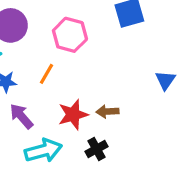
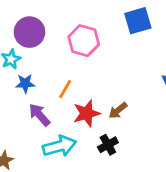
orange line: (46, 74) -> (65, 89), moved
brown arrow: (107, 111) -> (118, 111), turned -36

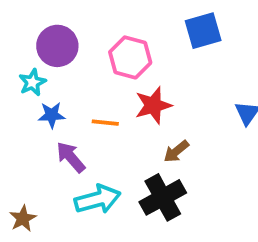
orange line: (65, 89) -> (105, 123), turned 66
red star: (87, 113) -> (153, 105), moved
black cross: (108, 145) -> (163, 197), size x1.6

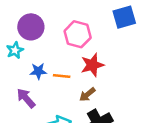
blue star: (52, 115) -> (38, 71), moved
brown arrow: (176, 151) -> (87, 94), moved
purple arrow: (71, 157) -> (26, 98), moved

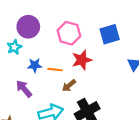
blue square: (124, 17) -> (110, 34), moved
brown arrow: (87, 94) -> (69, 86), moved

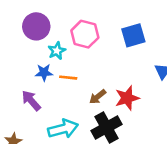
cyan star: (14, 47) -> (57, 51), moved
red star: (82, 60) -> (127, 98), moved
brown arrow: (69, 86) -> (98, 97), moved

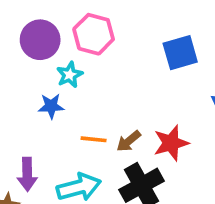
pink hexagon: (85, 34) -> (94, 34), moved
orange line: (68, 78) -> (94, 139), moved
purple arrow: (31, 101) -> (27, 174), moved, turned -140

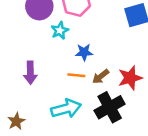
blue star: (51, 106) -> (84, 52), moved
purple arrow: (27, 174) -> (30, 73), moved

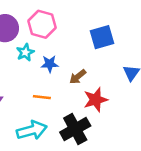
blue star: (84, 52) -> (50, 64), moved
brown arrow: (101, 77) -> (78, 77), moved

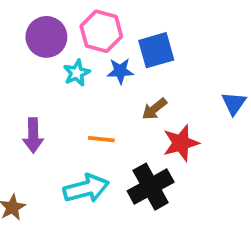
blue square: (102, 37) -> (156, 50), moved
blue star: (50, 64) -> (120, 71), moved

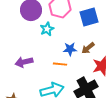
blue star: (120, 71) -> (70, 49), moved
purple arrow: (33, 135) -> (24, 62), turned 78

